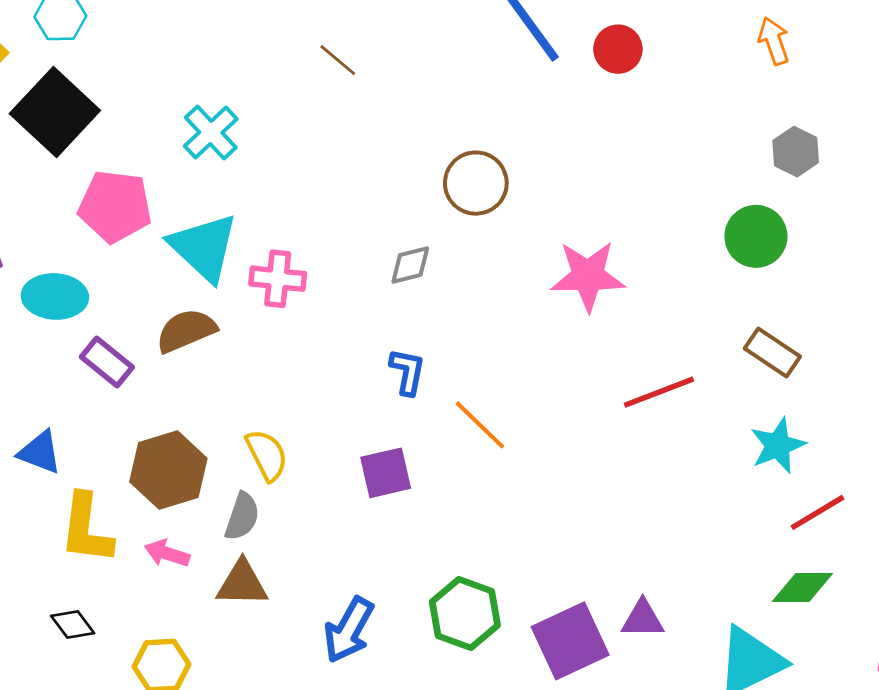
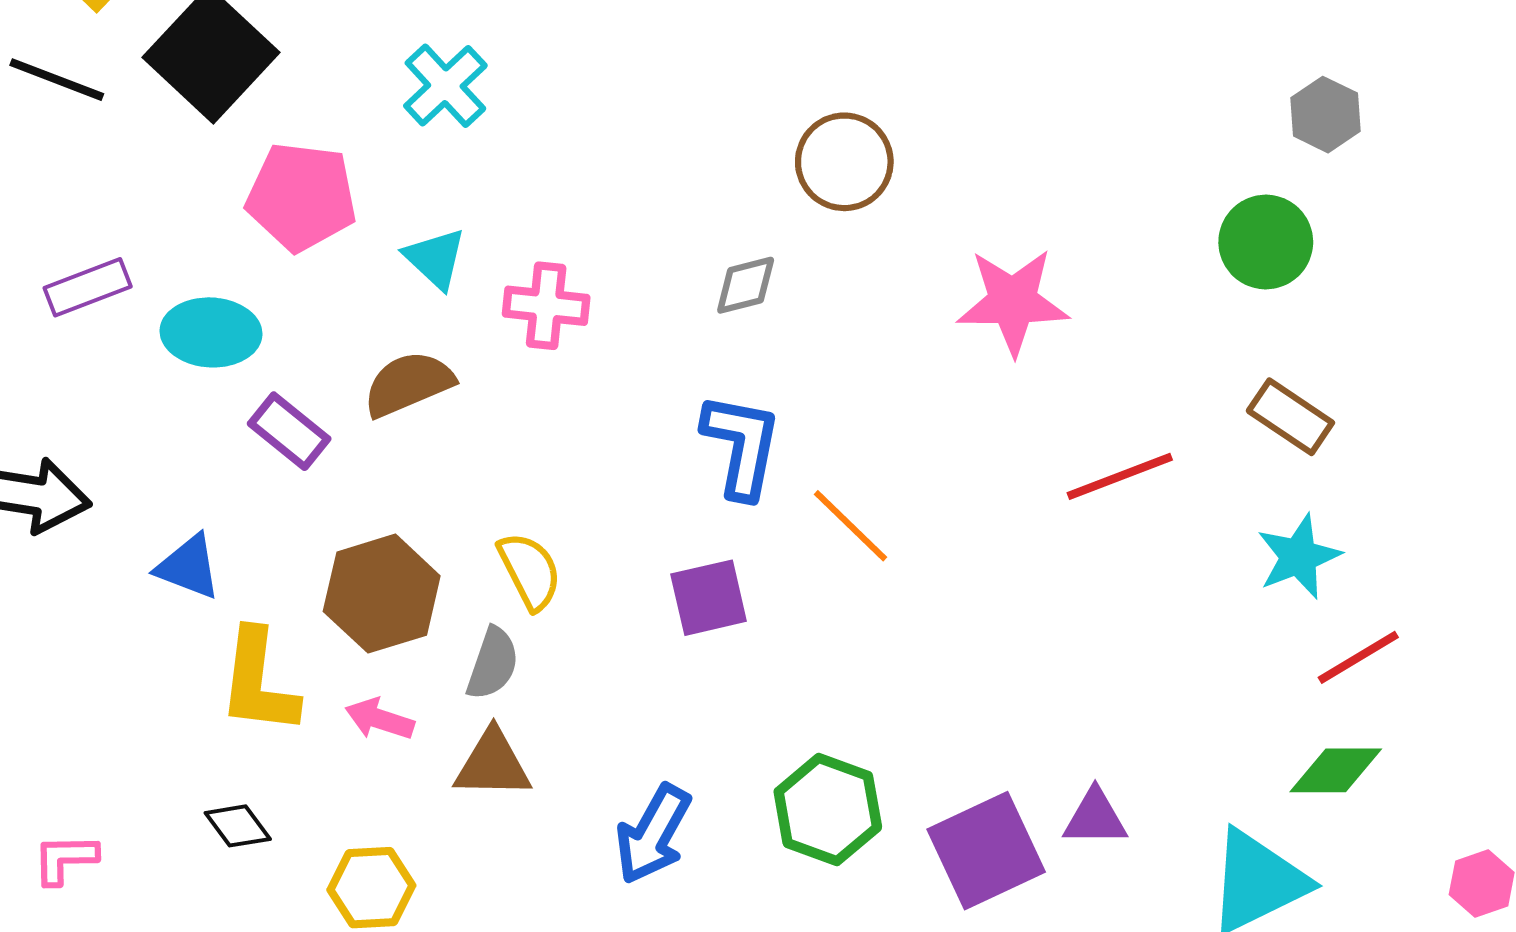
cyan triangle: (204, 247) -> (435, 258), size x0.6
blue L-shape: (407, 372) -> (741, 446), size x1.5

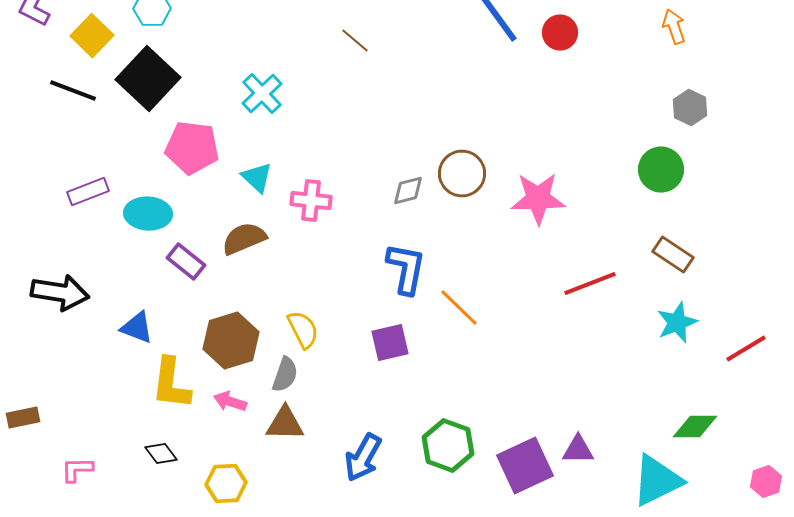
brown circle: (844, 162) -> (462, 174), moved
red line: (1358, 657) -> (746, 349), moved

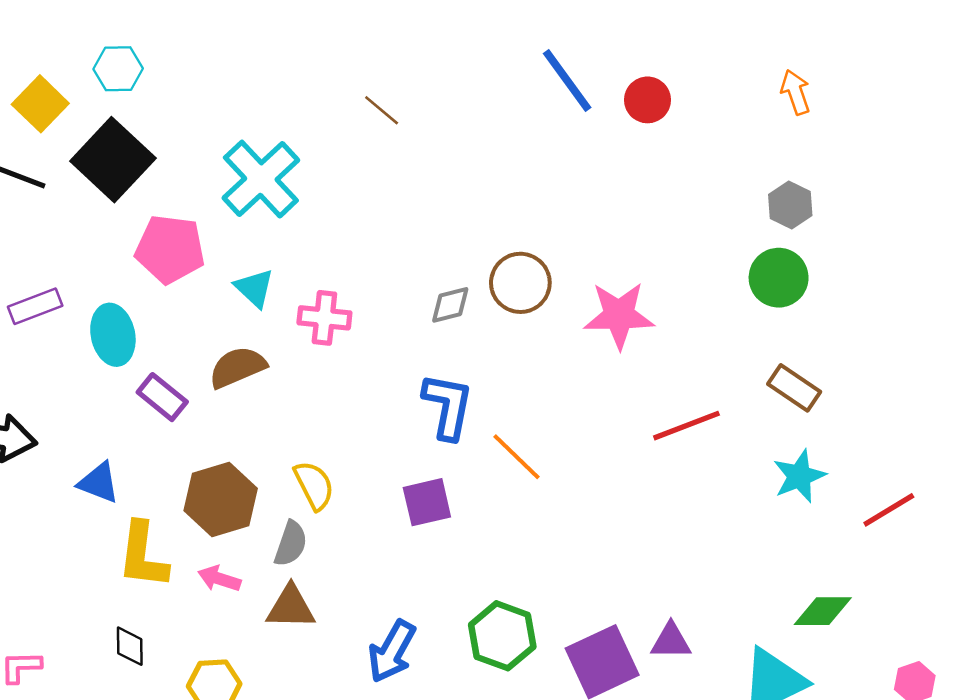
cyan cross: (262, 94) -> (261, 179), size x1.5
gray hexagon: (690, 108) -> (790, 205), moved
cyan ellipse: (148, 214) -> (113, 335), turned 75
black diamond: (161, 454) -> (130, 646), turned 36

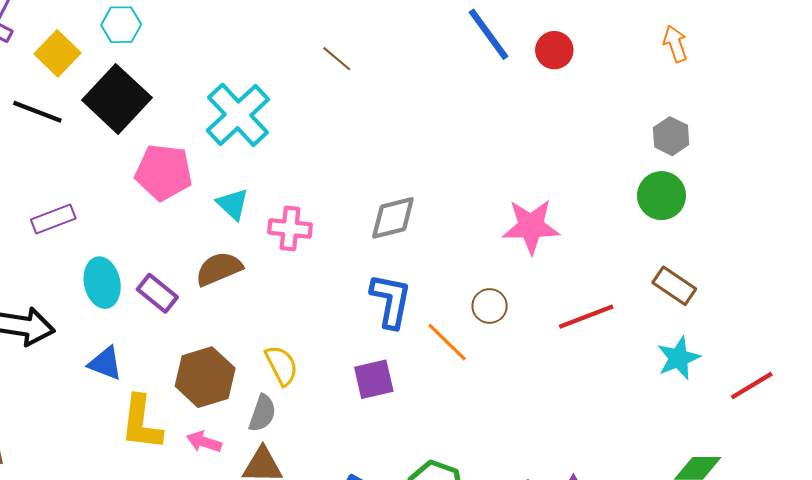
brown circle: (520, 283) -> (490, 306), moved, size x0.7
gray diamond: (450, 305) -> (393, 218), size x1.4
cyan ellipse: (113, 335) -> (102, 283), moved

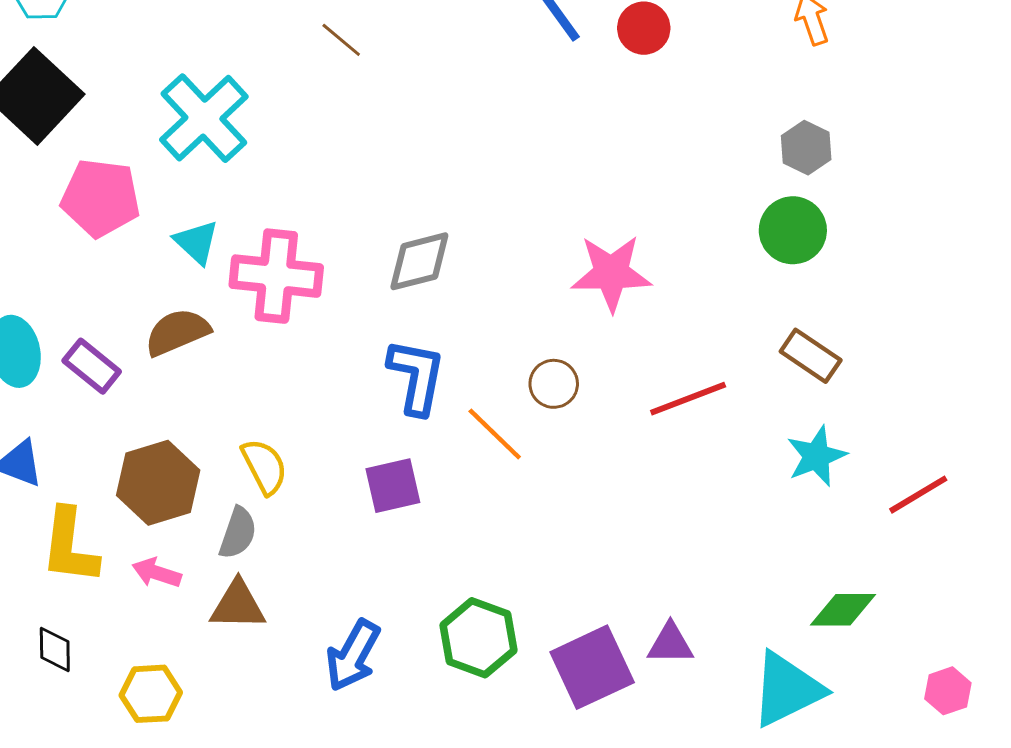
pink cross: (290, 228) -> (276, 276), size x1.5

